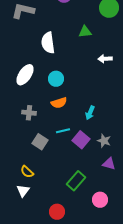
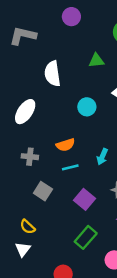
cyan circle: (56, 79) -> (87, 107), moved
cyan line: (63, 131) -> (70, 167), moved
purple square: (81, 140) -> (84, 199), moved

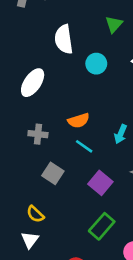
green triangle: (96, 61) -> (114, 24), turned -42
cyan circle: (87, 107) -> (96, 64), moved
cyan line: (70, 167) -> (84, 146), turned 49

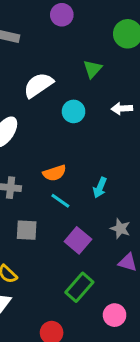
white semicircle: (64, 39) -> (38, 85), turned 64
gray square: (53, 173) -> (27, 230), turned -30

